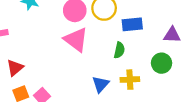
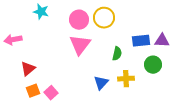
blue rectangle: (132, 24) -> (141, 41), moved
pink triangle: (76, 40) -> (80, 45), turned 30

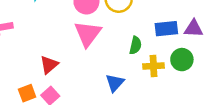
red triangle: (28, 69) -> (49, 65), moved
yellow cross: (126, 79) -> (154, 66), moved

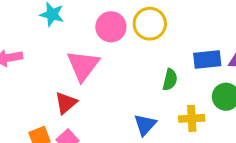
pink triangle: (88, 34) -> (83, 66), moved
yellow cross: (154, 66) -> (192, 118), moved

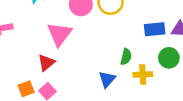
green semicircle: (170, 80) -> (126, 57), moved

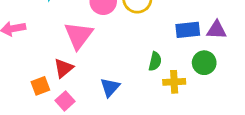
blue triangle: (107, 79) -> (110, 87), moved
orange square: (26, 89) -> (40, 86), moved

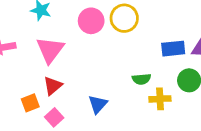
pink triangle: (79, 35) -> (50, 50), moved
green semicircle: (155, 61) -> (141, 79), turned 72

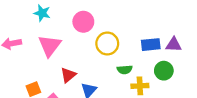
yellow circle: (124, 18) -> (107, 43), moved
red triangle: (53, 86) -> (68, 75), moved

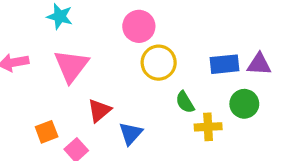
pink circle: (83, 22) -> (139, 26), moved
green semicircle: (125, 70) -> (185, 102), turned 64

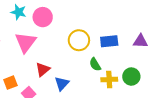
pink circle: (139, 26) -> (43, 17), moved
blue rectangle: (225, 64) -> (109, 41), moved
green circle: (244, 104) -> (131, 77), moved

